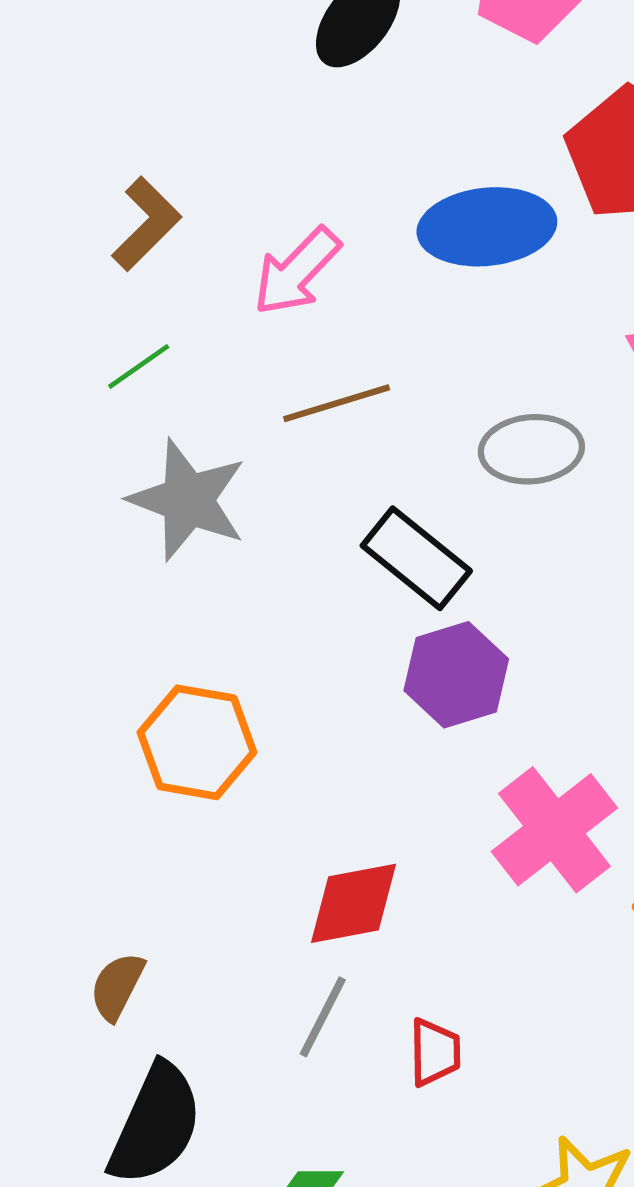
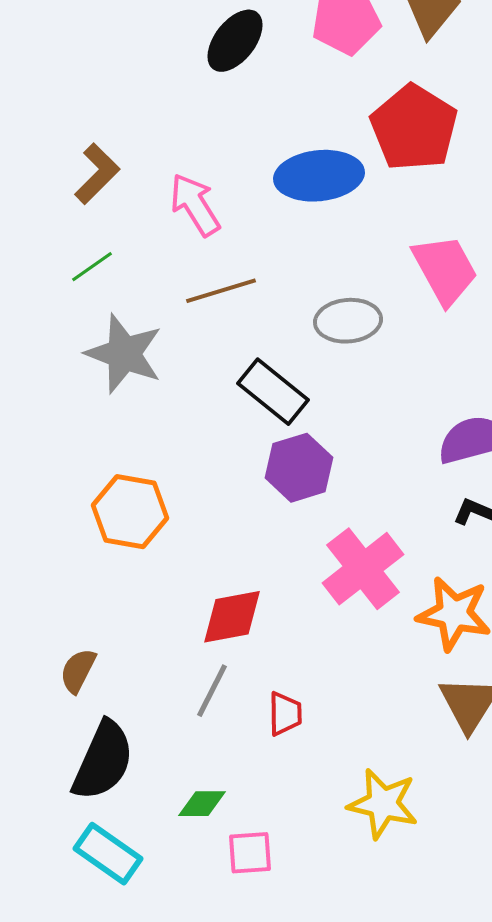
pink arrow: (297, 271) -> (195, 205), turned 104

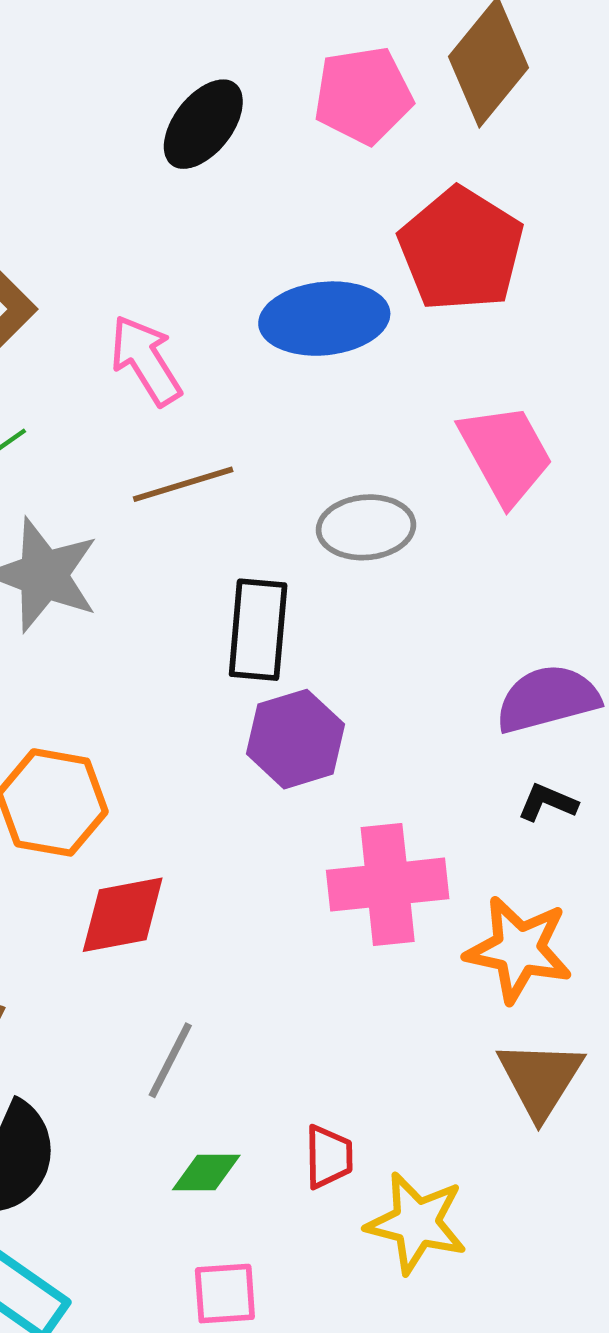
black rectangle: (273, 392) -> (258, 630), turned 56
pink cross: (363, 569) -> (388, 885), turned 32
red diamond: (232, 617) -> (123, 915), moved
red trapezoid: (285, 714) -> (329, 1157), moved
green diamond: (202, 804) -> (206, 1173), moved

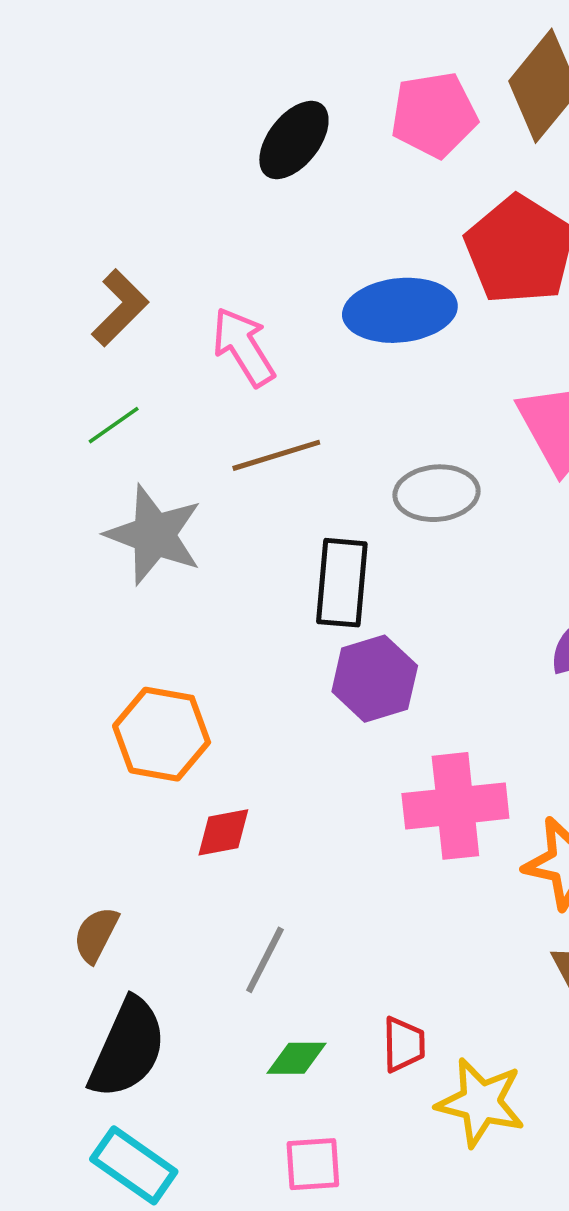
red diamond: (123, 915) -> (223, 832), size x0.7

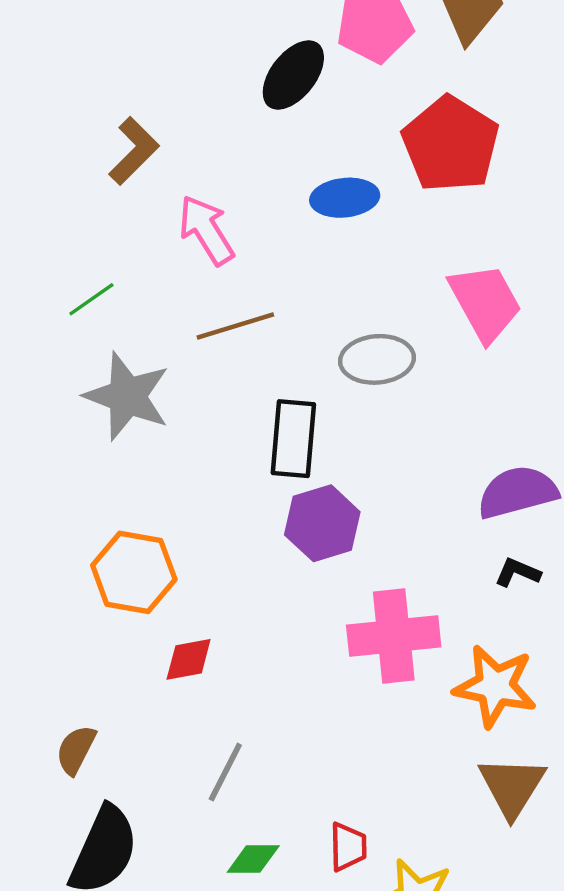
black ellipse: (294, 140) -> (293, 75), moved
brown L-shape: (120, 308) -> (134, 151), moved
blue ellipse: (400, 310) -> (345, 198), size x0.7

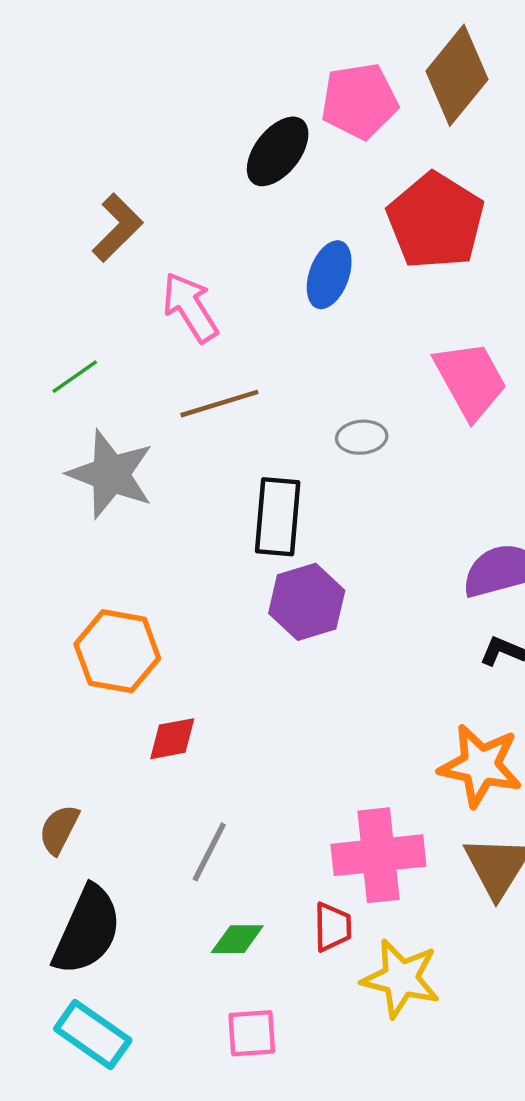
blue ellipse: (345, 198) -> (329, 275), turned -64
gray ellipse: (377, 359) -> (362, 437), size x0.7
pink cross: (394, 636) -> (378, 855), moved

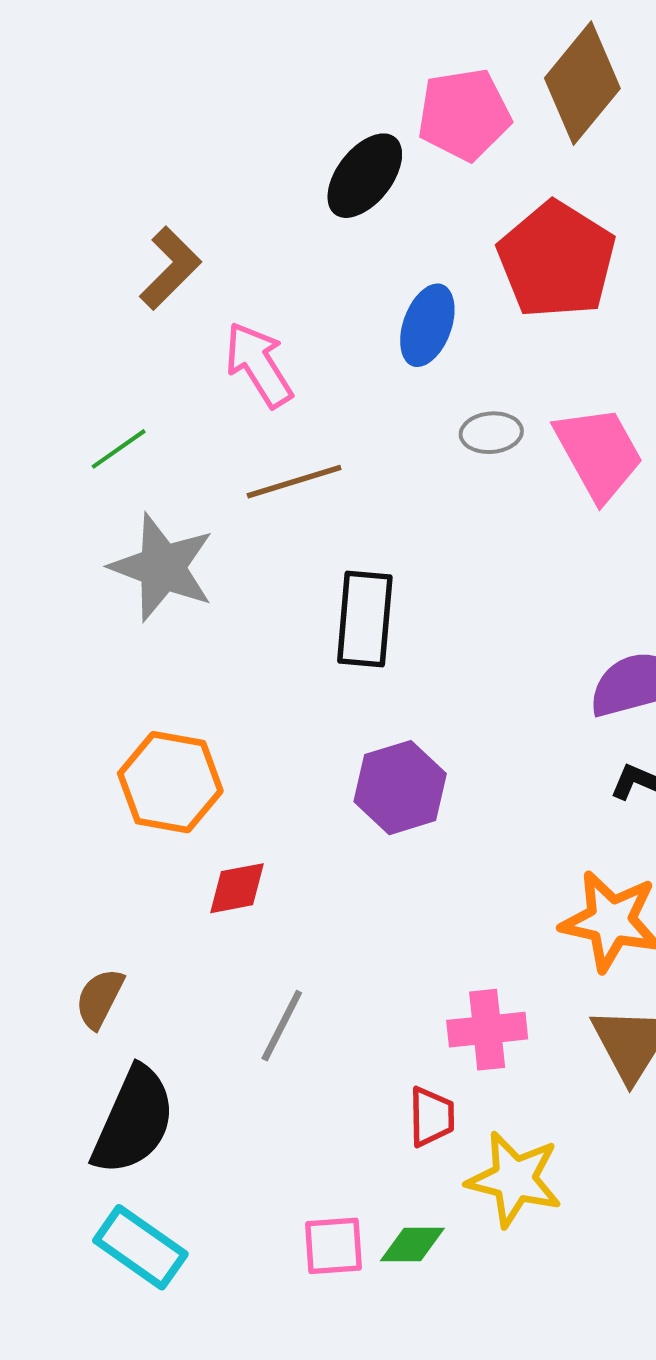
gray ellipse: (362, 437) -> (491, 433), moved
purple hexagon: (307, 602) -> (400, 788), moved
pink cross: (378, 855) -> (487, 1030), size x0.7
green diamond: (237, 939) -> (412, 1245), moved

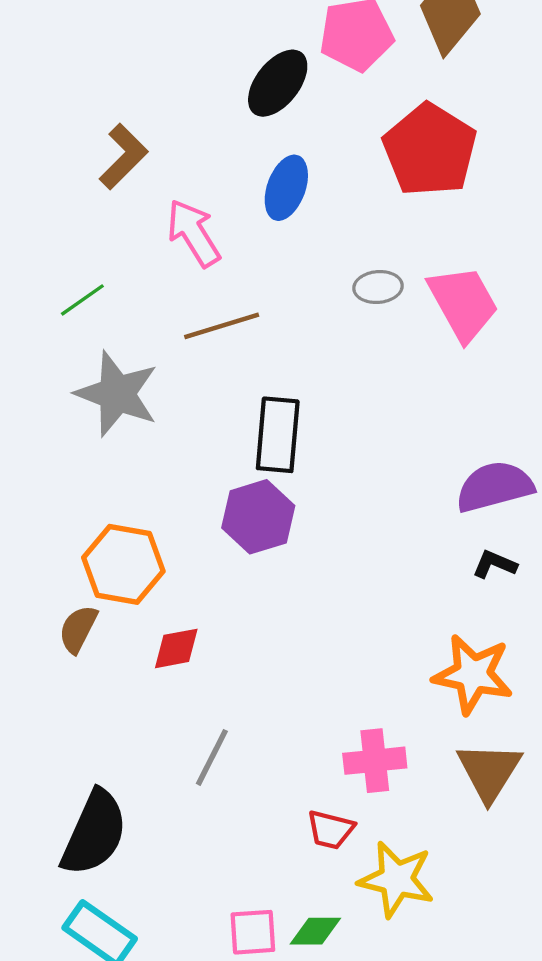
blue ellipse: (427, 325) -> (286, 188), moved
purple hexagon: (400, 788) -> (258, 517), moved
brown semicircle: (100, 998) -> (78, 629), moved
red trapezoid: (431, 1117) -> (331, 830), turned 105

